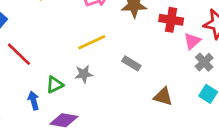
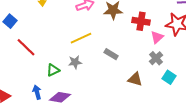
gray cross: (204, 62) -> (156, 58), moved
blue arrow: (33, 100) -> (37, 92), moved

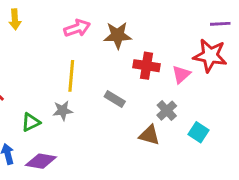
red cross: (141, 21) -> (146, 66), moved
yellow line: (81, 38) -> (71, 76), turned -60
gray cross: (156, 58) -> (167, 111), moved

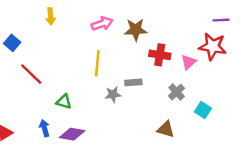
gray rectangle: (115, 99) -> (133, 82), turned -35
gray star: (63, 111) -> (113, 94), moved
green triangle: (31, 122) -> (64, 102), turned 42
brown triangle: (149, 135) -> (166, 129), moved

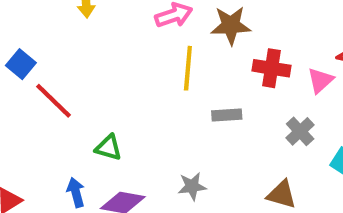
blue square: (12, 43) -> (21, 64), moved
yellow line: (97, 63) -> (188, 68), moved
gray star: (113, 94) -> (192, 186), moved

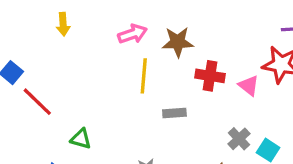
pink triangle: (320, 80) -> (249, 86), turned -40
gray cross: (300, 131) -> (239, 139), moved

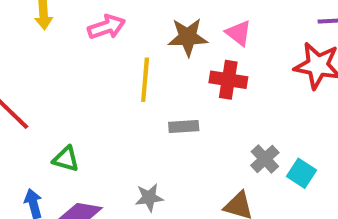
pink arrow: (133, 34) -> (106, 27), moved
pink triangle: (249, 86) -> (238, 33), moved

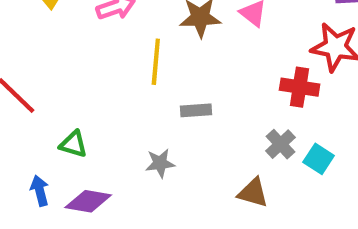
red cross: (228, 80) -> (300, 87), moved
gray star: (149, 198) -> (160, 163), moved

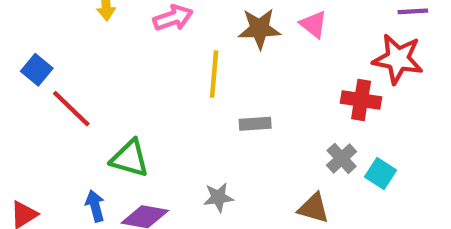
green triangle: (73, 144) -> (130, 158), size x1.4
gray star: (160, 163) -> (218, 197), moved

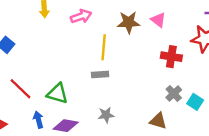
red cross: (361, 100) -> (171, 57), moved
red line: (71, 109) -> (21, 89), moved
gray rectangle: (255, 124) -> (100, 75), moved

